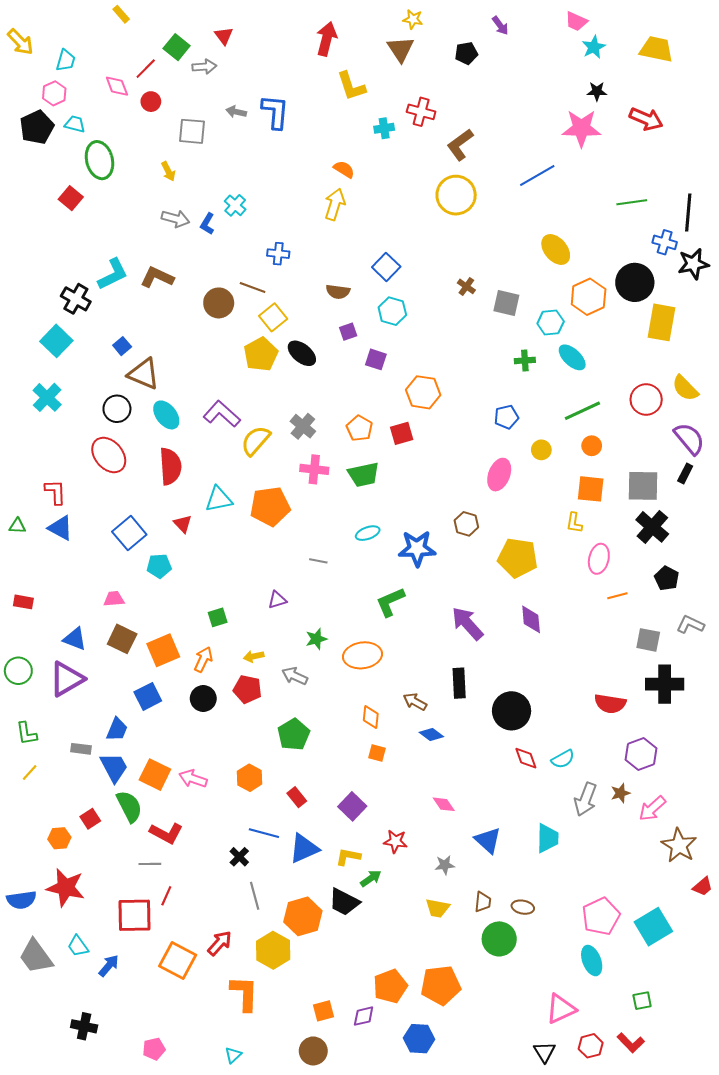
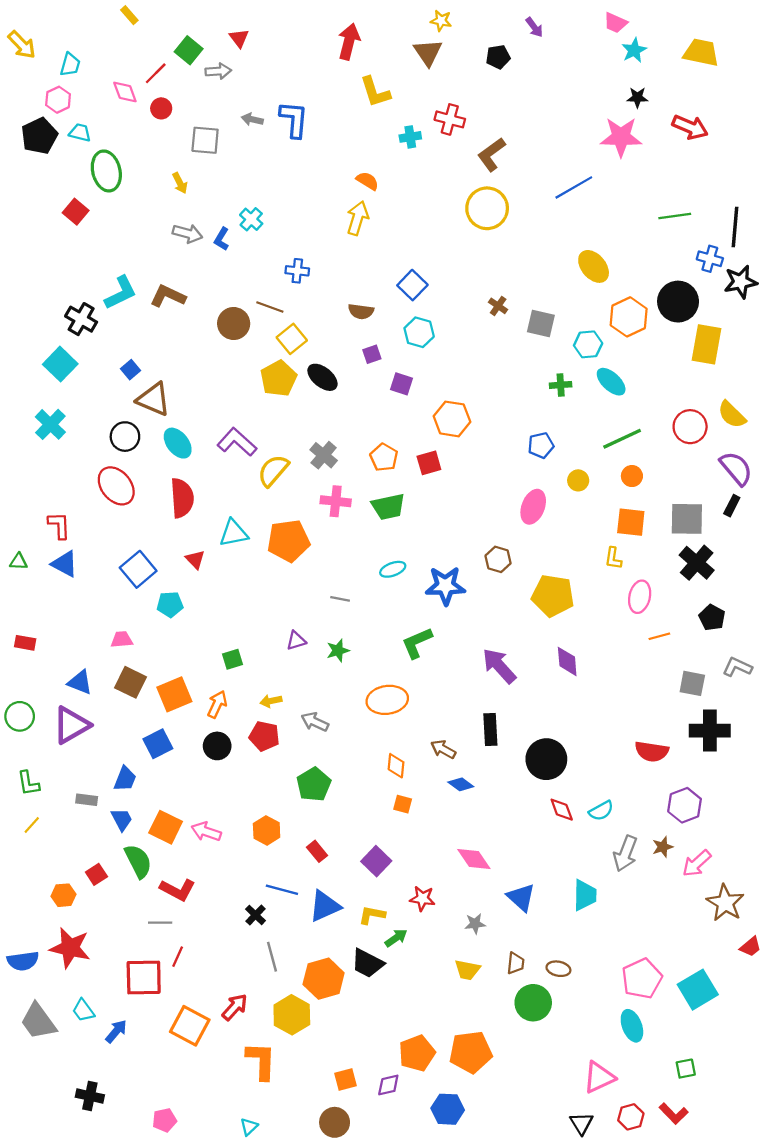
green star: (316, 639) -> (338, 650), moved
blue trapezoid: (114, 767) -> (122, 819), size x0.7
pink diamond: (444, 804) -> (474, 859), size x1.4

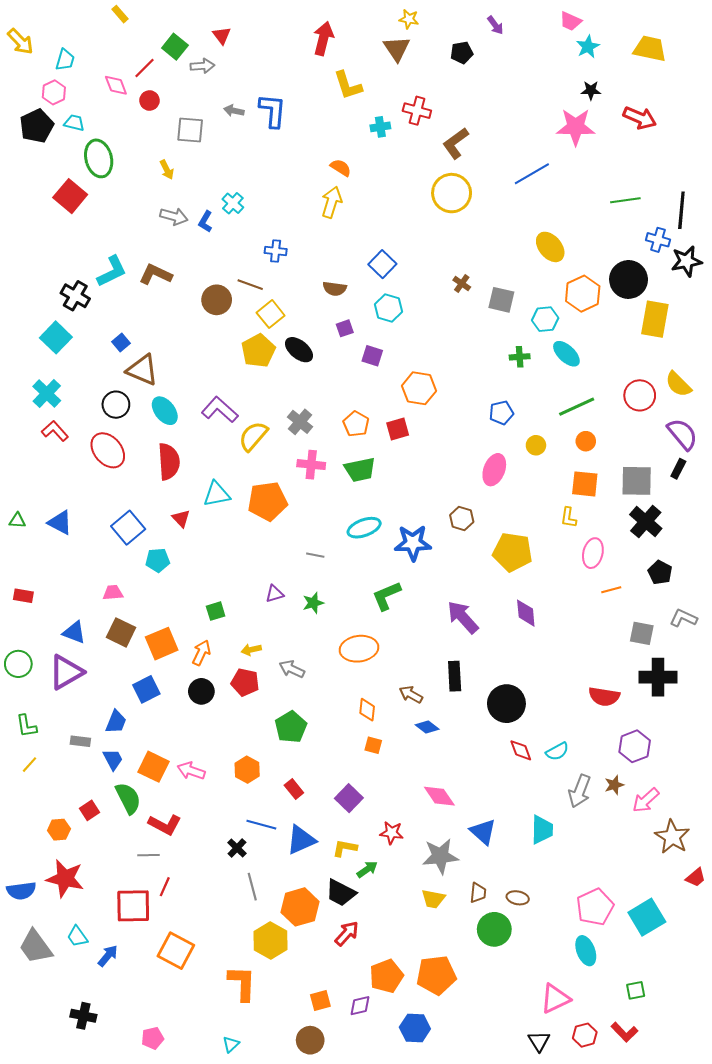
red square: (76, 212) -> (70, 196), size x1.4
red L-shape: (59, 525) -> (55, 431), moved, turned -40
cyan ellipse: (393, 569) -> (364, 528), size x1.4
gray star: (475, 924) -> (440, 856), size x1.8
red arrow: (235, 1007) -> (347, 933), moved

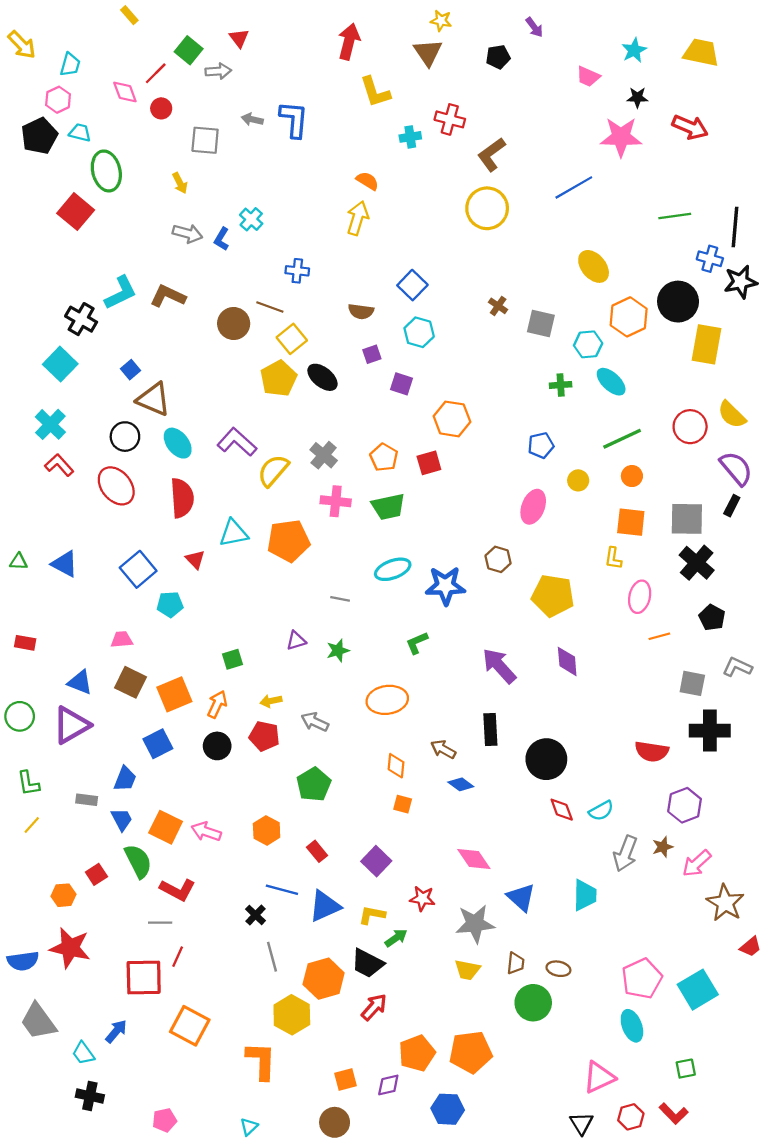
pink trapezoid: (571, 21) -> (588, 77), moved
green L-shape: (386, 596) -> (417, 643), size x0.7
cyan trapezoid: (77, 936) -> (83, 1053), moved

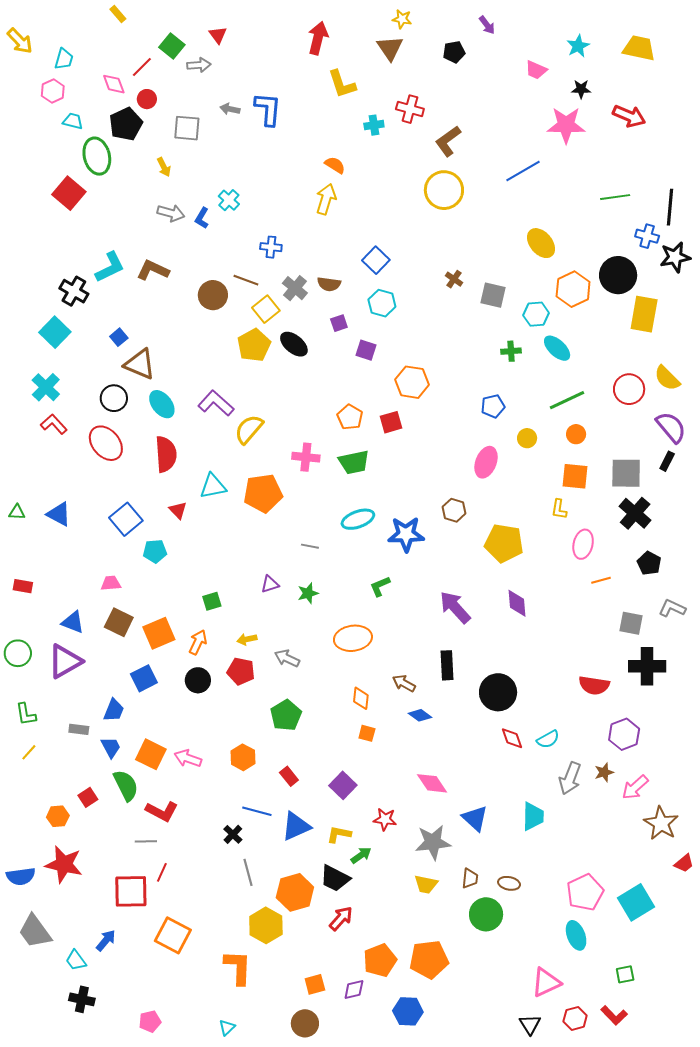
black pentagon: (39, 136) -> (126, 124), moved
gray cross: (324, 455) -> (295, 288), moved

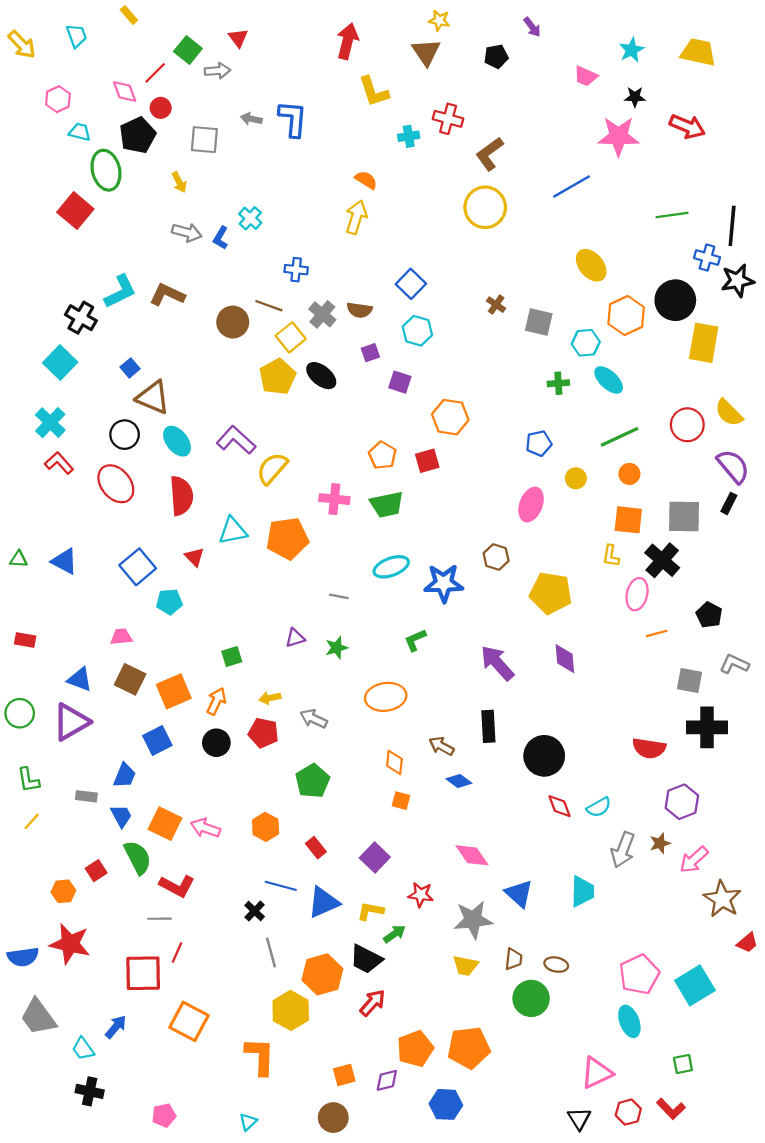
cyan trapezoid: (64, 59) -> (76, 36), moved, turned -35
black cross: (635, 513) -> (662, 560), moved

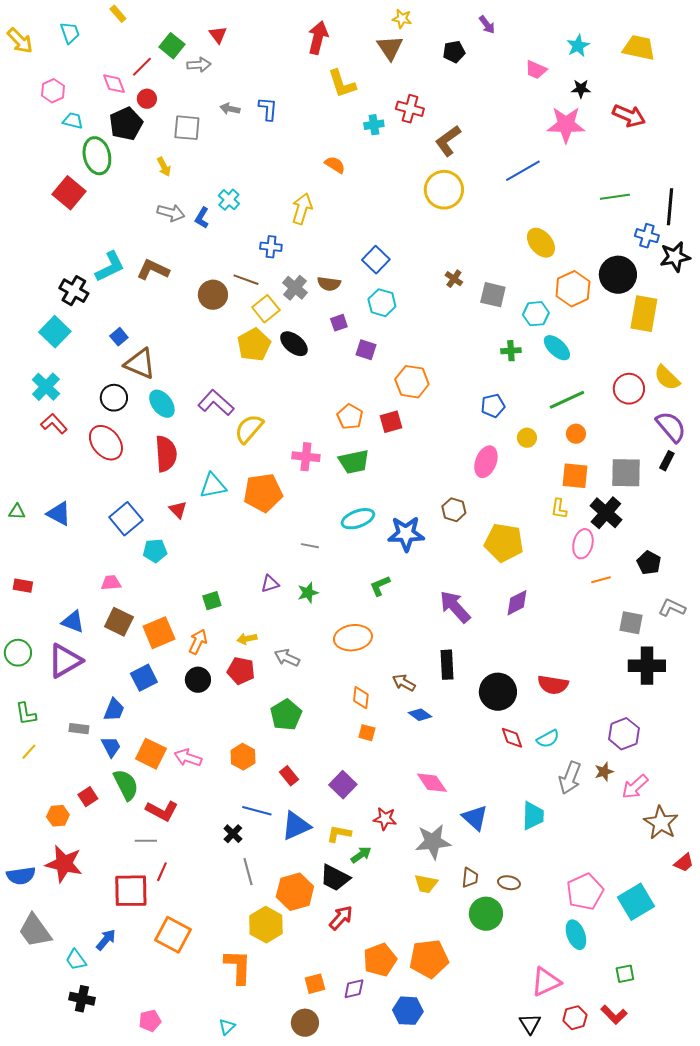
blue L-shape: (293, 119) -> (268, 109), size x0.7
yellow arrow: (356, 217) -> (302, 209), moved
purple diamond: (565, 659) -> (517, 603), turned 68
red semicircle: (649, 748) -> (553, 685), moved

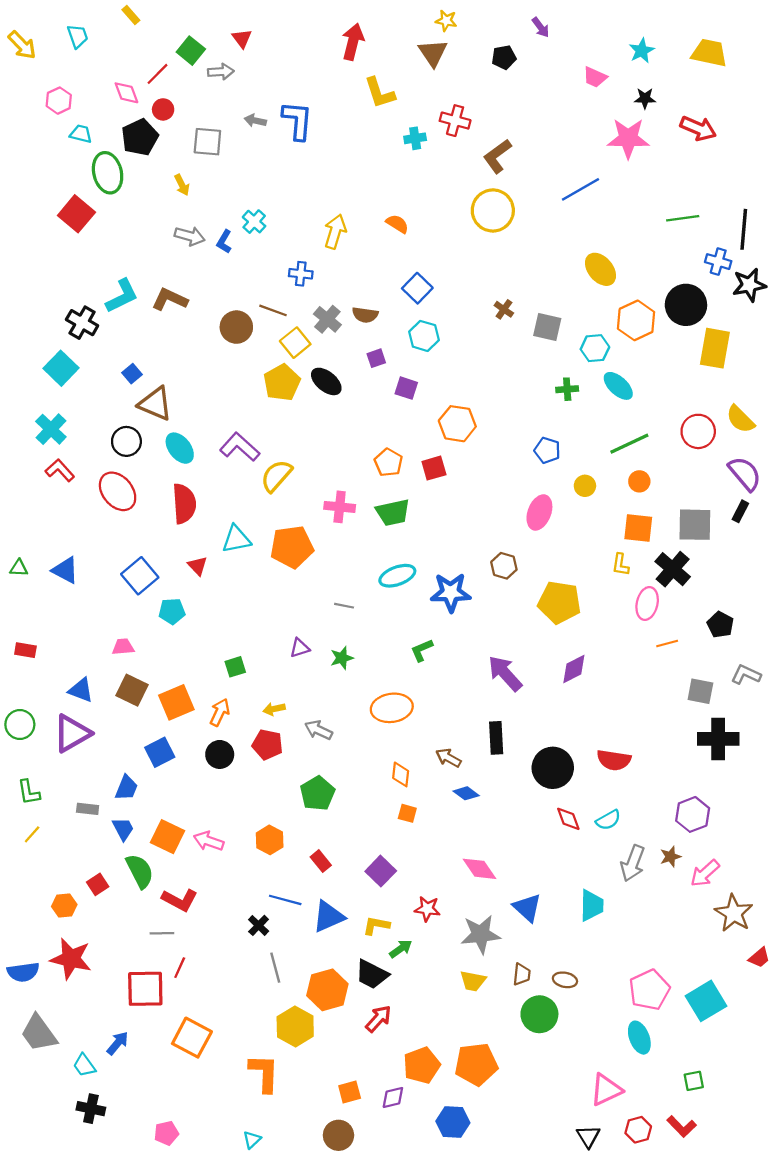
blue L-shape: (268, 109) -> (297, 121), size x1.5
orange semicircle: (335, 165) -> (397, 224), moved
blue pentagon: (493, 406) -> (547, 450), turned 30

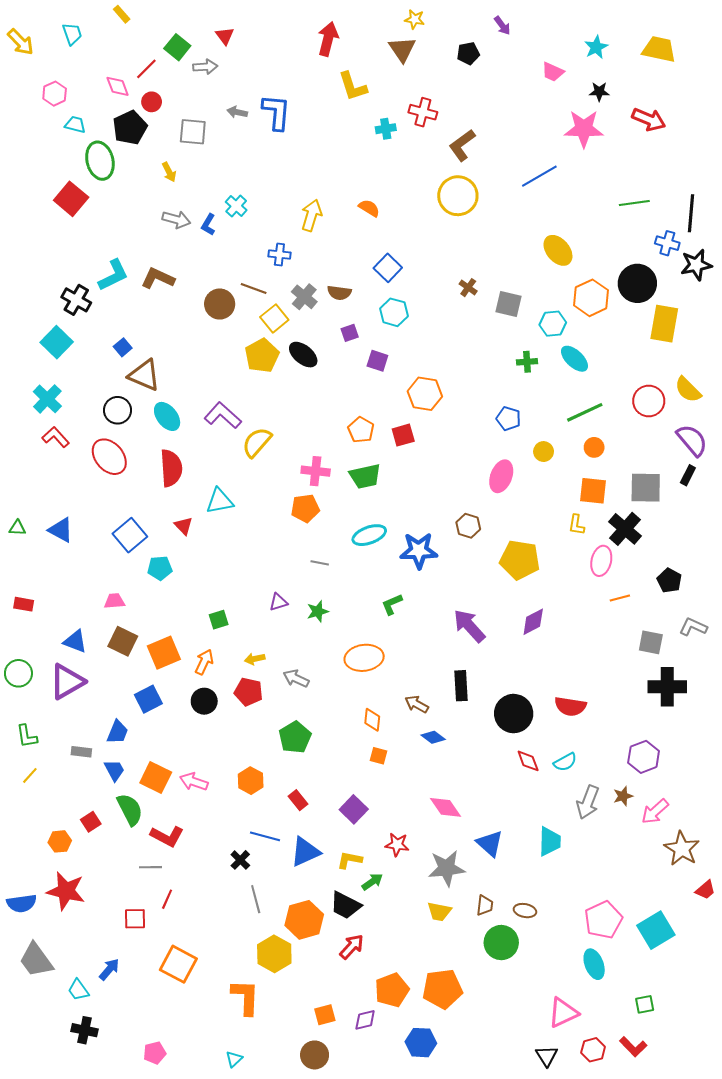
orange pentagon: (292, 547) -> (305, 508), moved, size x0.7
red square: (145, 989) -> (135, 919), size x0.6

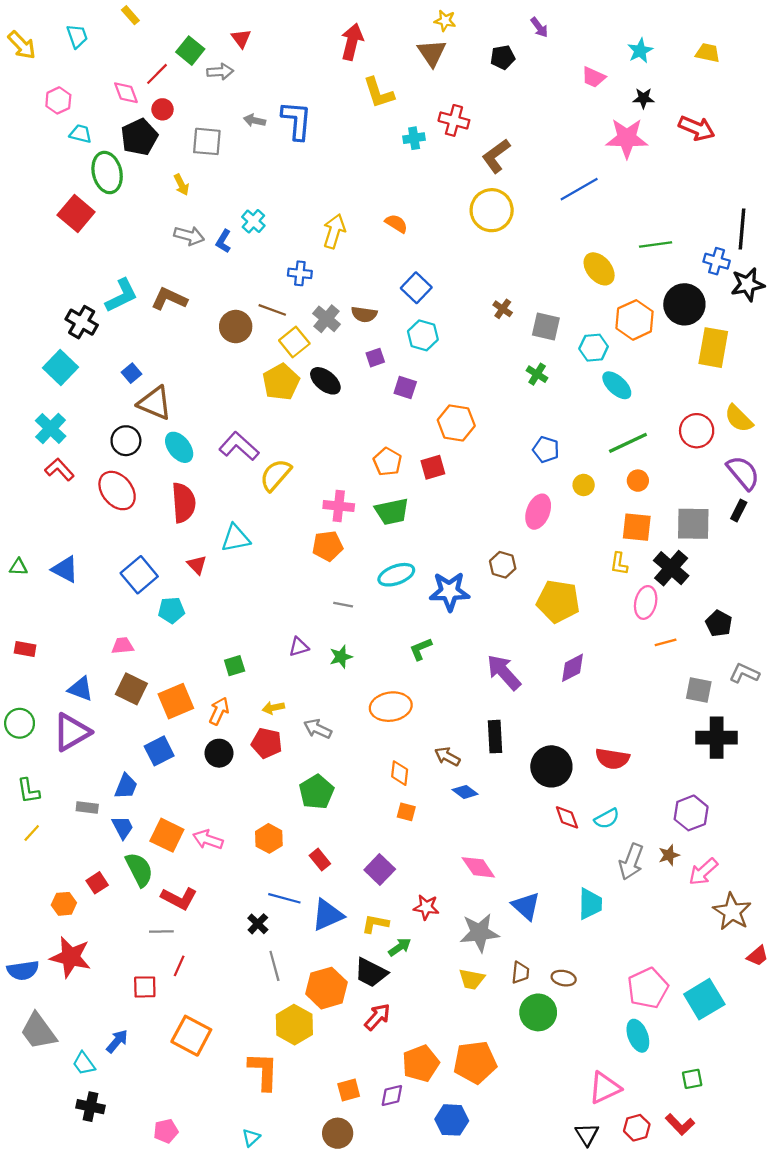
yellow trapezoid: (659, 49) -> (708, 53), size x0.7
green line: (634, 203) -> (656, 245), moved
green cross: (527, 362) -> (537, 374), moved, turned 36

